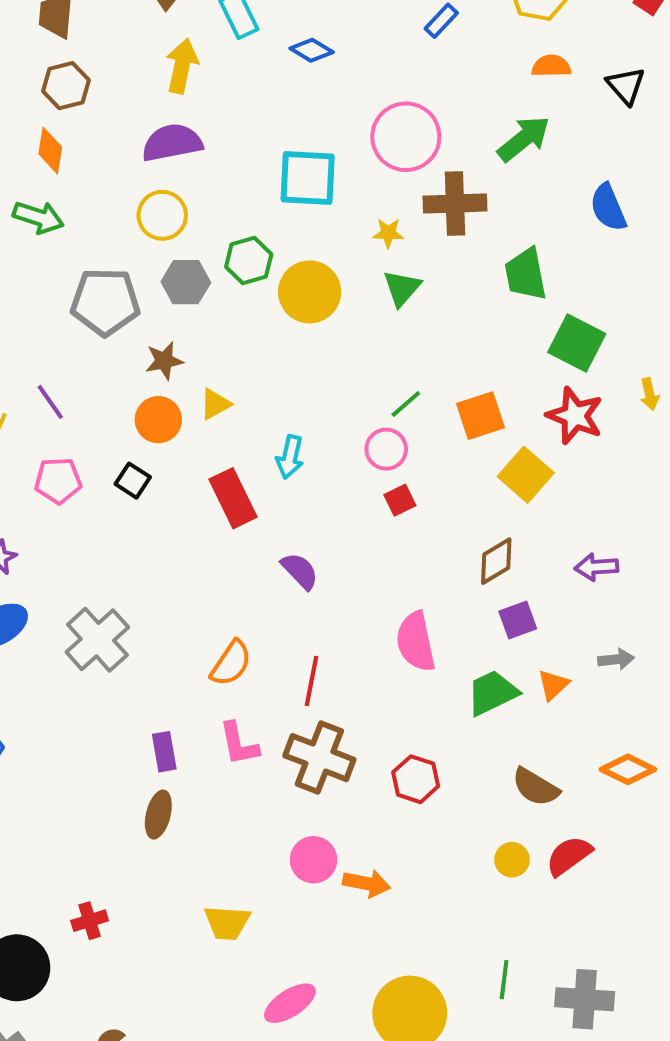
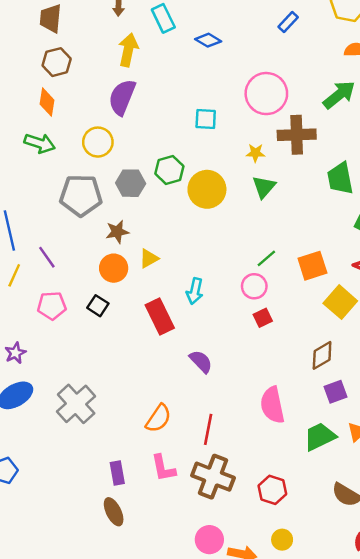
purple semicircle: (172, 143) -> (122, 97), turned -57
cyan square: (308, 178) -> (206, 119), size x0.6
yellow circle: (162, 215) -> (98, 142), moved
brown ellipse: (158, 815) -> (114, 512), turned -40
yellow circle: (512, 860) -> (282, 540), moved

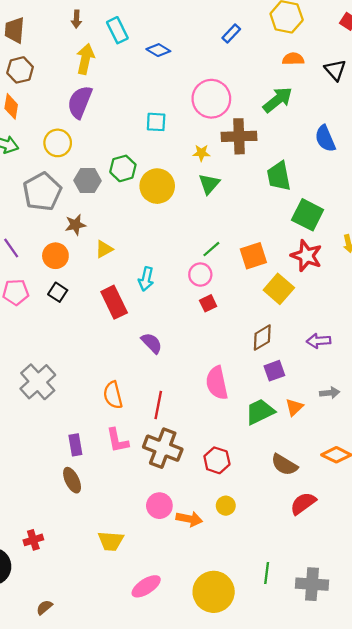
gray pentagon: (81, 195) -> (42, 192), turned -30
orange circle: (114, 268) -> (55, 256), moved
orange semicircle: (158, 418) -> (113, 395), turned 132

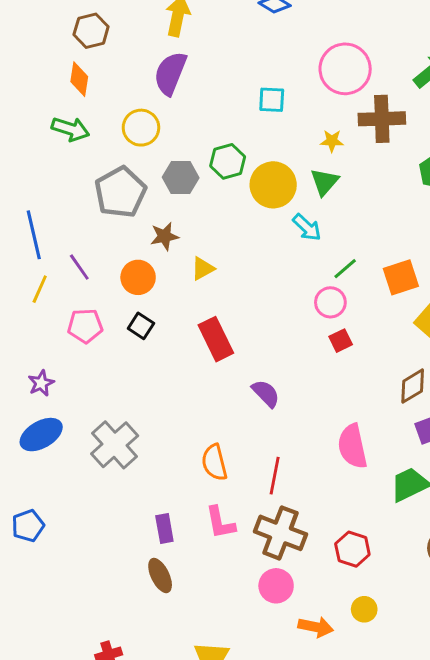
green triangle: (209, 184) -> (325, 182), moved
cyan arrow: (146, 279) -> (307, 227), moved, turned -60
pink circle: (159, 506) -> (276, 586), moved

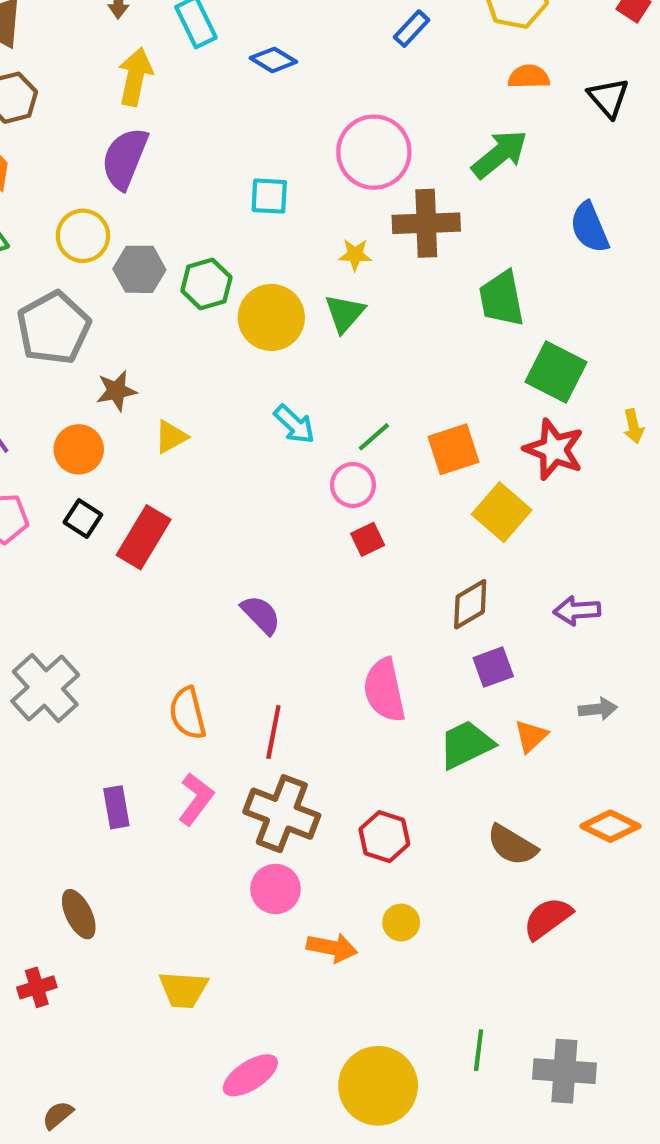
gray hexagon: (181, 178) -> (139, 269), moved
cyan arrow: (307, 227) -> (294, 424), moved
red rectangle: (216, 339) -> (144, 537), moved, turned 57
pink L-shape: (220, 523) -> (196, 799), turned -132
brown ellipse: (160, 576) -> (79, 914), moved

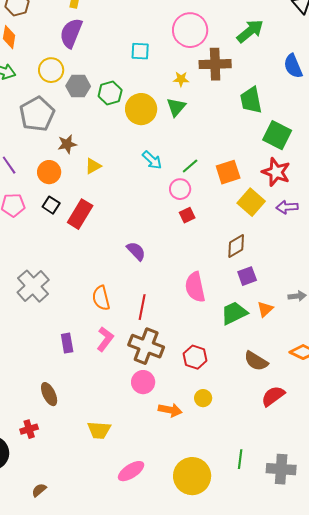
purple arrow: (577, 611) -> (287, 207), moved

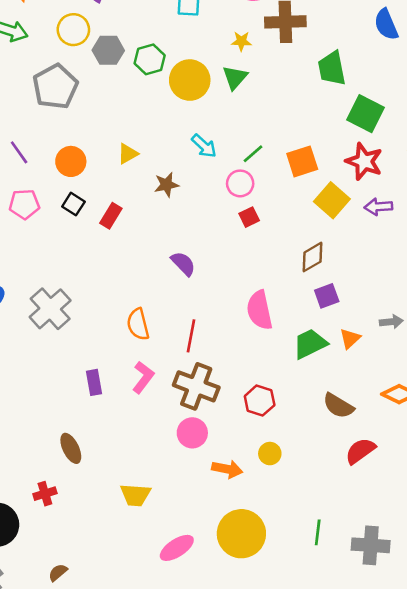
brown star: (67, 144) -> (166, 185), moved
red rectangle: (80, 214) -> (111, 216), size x0.7
yellow circle: (192, 476) -> (241, 534), moved

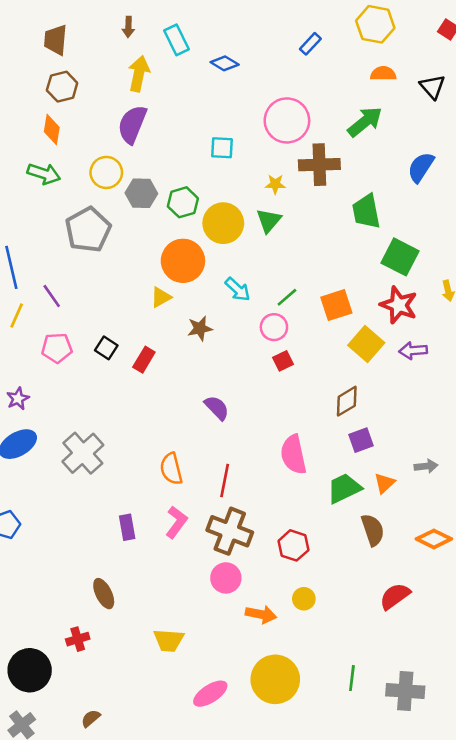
blue semicircle: (386, 24) -> (421, 167), turned 56
orange circle: (71, 161) -> (183, 261), moved, size x1.4
brown semicircle: (338, 406) -> (373, 530), moved, turned -140

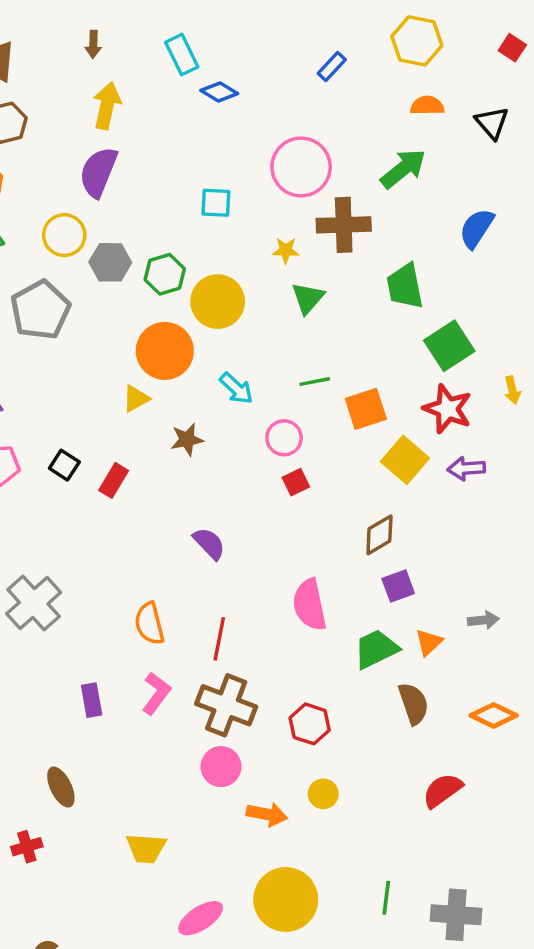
cyan rectangle: (176, 40) -> (182, 55), moved
green triangle: (269, 221) -> (308, 298), moved
green square: (400, 257) -> (449, 346), turned 30
green line: (287, 297) -> (315, 382), moved, turned 30

